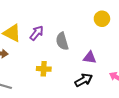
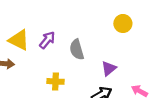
purple triangle: (90, 58) -> (109, 68), turned -48

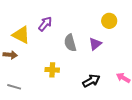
purple arrow: (47, 40) -> (45, 24), moved
purple triangle: (109, 68) -> (95, 44), moved

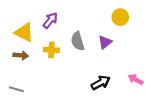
brown arrow: (10, 55) -> (21, 55), moved
yellow cross: (52, 70) -> (51, 50), moved

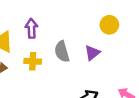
purple arrow: (50, 20) -> (31, 28), turned -42

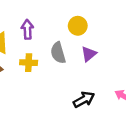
yellow circle: (109, 25) -> (78, 26), moved

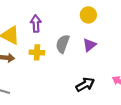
yellow circle: (78, 26) -> (88, 15), moved
gray semicircle: (58, 53) -> (63, 44), turned 36

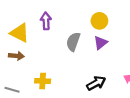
yellow circle: (88, 15) -> (99, 21), moved
yellow cross: (37, 52) -> (43, 81), moved

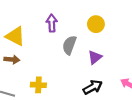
purple arrow: (46, 21) -> (52, 23), moved
purple triangle: (101, 43) -> (95, 57), moved

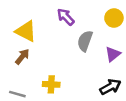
purple arrow: (52, 23) -> (66, 17), turned -42
brown arrow: (12, 59) -> (22, 57), turned -56

